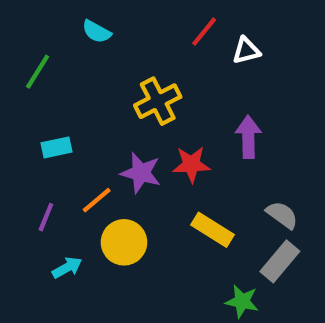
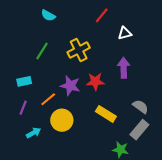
white triangle: (246, 51) -> (125, 33), moved
green line: (38, 72) -> (42, 51), moved
cyan rectangle: (57, 147) -> (24, 81), moved

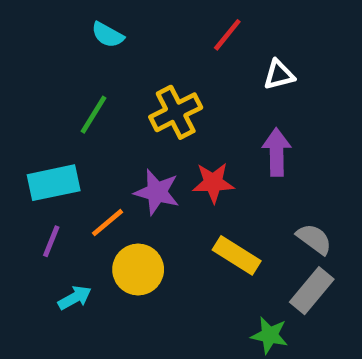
cyan rectangle: (24, 81) -> (54, 183), size x1.5

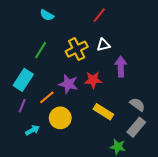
white triangle: (279, 75) -> (103, 45), moved
cyan rectangle: (54, 183) -> (23, 80), turned -45

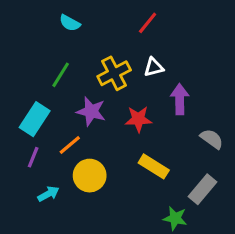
purple star: (68, 84) -> (91, 111), moved
gray semicircle: (137, 105) -> (212, 139), moved

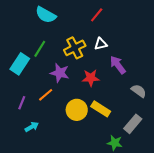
cyan semicircle: (70, 23) -> (46, 15), size x1.5
purple arrow: (180, 99) -> (118, 65), turned -36
cyan rectangle: (35, 119) -> (20, 64), moved
yellow circle: (90, 176) -> (77, 110), moved

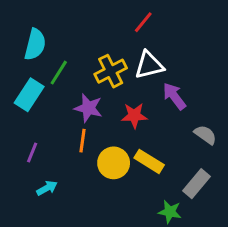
cyan semicircle: (46, 15) -> (35, 44), moved, turned -105
white triangle: (101, 44) -> (149, 65), size x1.5
orange line: (46, 95) -> (82, 141), moved, turned -42

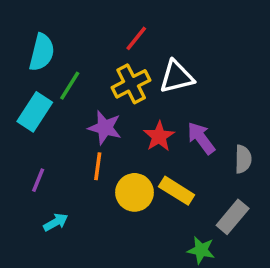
red line: (143, 22) -> (136, 38), moved
purple arrow: (174, 96) -> (201, 138), moved
red star: (134, 115) -> (159, 136), turned -30
gray semicircle: (205, 135) -> (243, 159), turned 55

